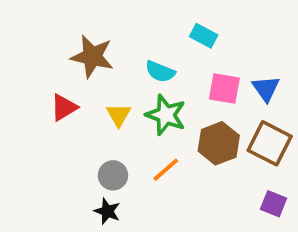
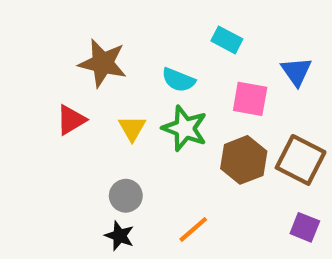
blue triangle: (266, 89) -> (296, 71), moved
orange line: (166, 170) -> (193, 229), moved

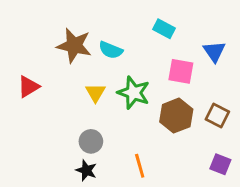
cyan semicircle: (178, 80) -> (111, 50), moved
red triangle: (71, 120) -> (28, 87), moved
brown square: (301, 160) -> (217, 116), size x0.7
orange line: (193, 229) -> (140, 166), turned -65

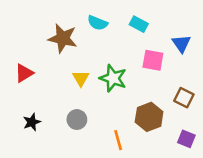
cyan semicircle: (111, 50) -> (98, 23), moved
brown hexagon: (176, 116) -> (149, 117), moved
black star: (86, 170) -> (32, 122), moved, turned 30

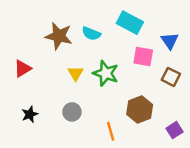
cyan semicircle: (98, 23) -> (91, 34), moved
cyan rectangle: (139, 24) -> (130, 23), size x1.5
brown square: (184, 98) -> (171, 77), moved
purple square: (186, 139) -> (175, 130), turned 35

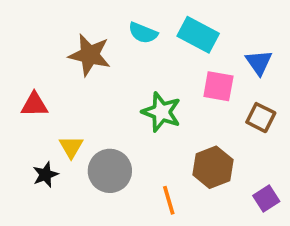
cyan semicircle: (91, 34) -> (143, 33), moved
red triangle: (23, 69) -> (34, 105), turned 30
yellow triangle: (76, 73) -> (71, 147), moved
gray circle: (72, 112) -> (110, 171), size x1.5

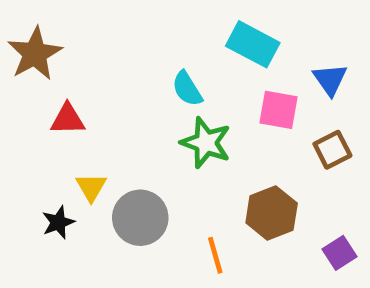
cyan semicircle: (143, 33) -> (187, 89), moved, turned 36
brown star: (90, 55) -> (35, 54), moved, turned 30
red triangle: (34, 105) -> (68, 119), moved
brown square: (261, 118) -> (332, 150), turned 36

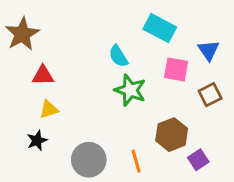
yellow triangle: (91, 187) -> (49, 109), moved, turned 42
gray circle: (140, 218) -> (89, 160), moved
purple square: (339, 253) -> (198, 160), moved

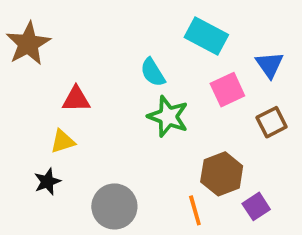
pink square: (176, 69) -> (227, 90), turned -35
red triangle: (43, 75) -> (76, 99), moved
orange line: (136, 161) -> (195, 210), moved

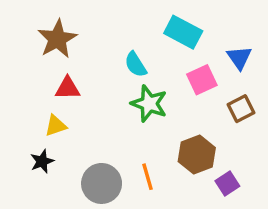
brown star: (28, 44) -> (57, 39), moved
orange line: (195, 210) -> (147, 177), moved

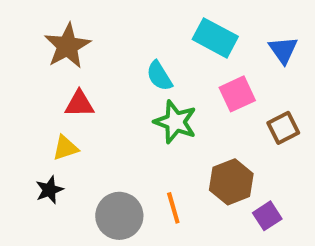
blue triangle: (239, 58) -> (283, 50), moved

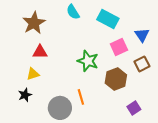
blue triangle: (283, 50) -> (142, 35), moved
cyan semicircle: (159, 76) -> (73, 12), moved
brown hexagon: (231, 182) -> (116, 79), moved
orange line: (173, 208) -> (81, 97), moved

